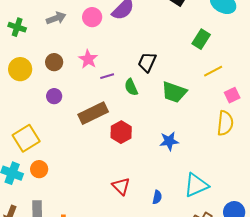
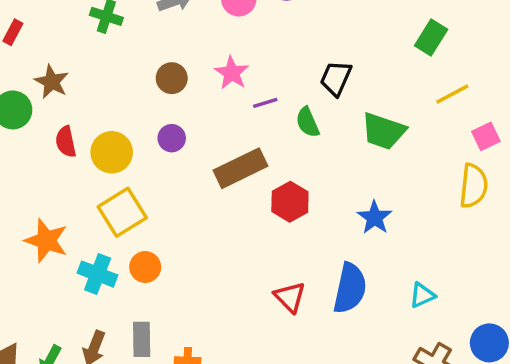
yellow circle: (20, 69) -> (112, 152), moved
blue star: (169, 141) -> (375, 218), turned -30
cyan triangle: (196, 185) -> (422, 295), size x0.6
blue semicircle: (157, 197) -> (350, 288), moved, size x2.0

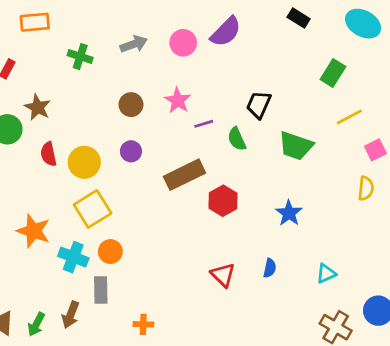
yellow semicircle: (473, 186) -> (366, 188), size x0.7
blue semicircle: (350, 288) -> (270, 268), size x0.5
gray rectangle: (142, 339) -> (101, 290), moved

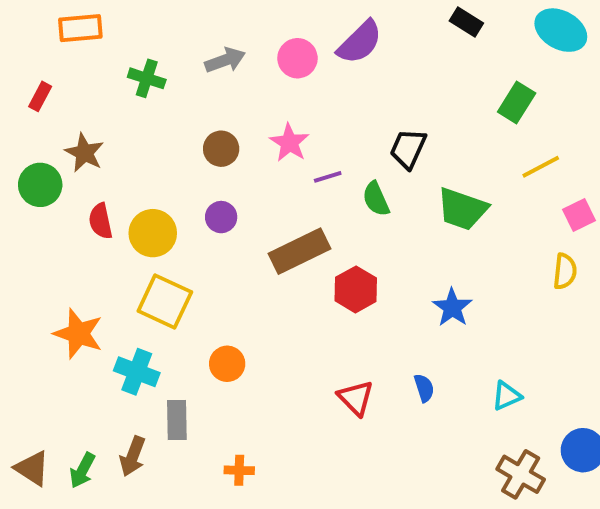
yellow square: (93, 209) -> (165, 301), turned -33
orange circle: (110, 252) -> (227, 364), moved
blue semicircle: (270, 268) -> (424, 388), turned -30

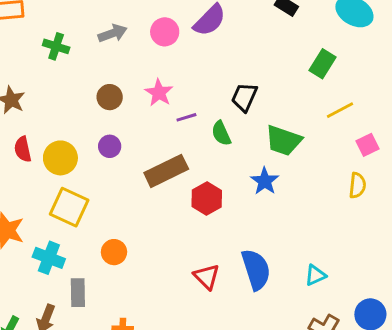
blue star: (452, 307) -> (265, 181), moved
blue semicircle: (424, 388) -> (256, 269), size x2.0

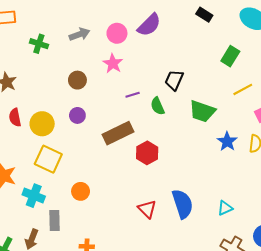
pink star: (159, 93) -> (113, 63), moved
blue star: (265, 181) -> (227, 141), moved

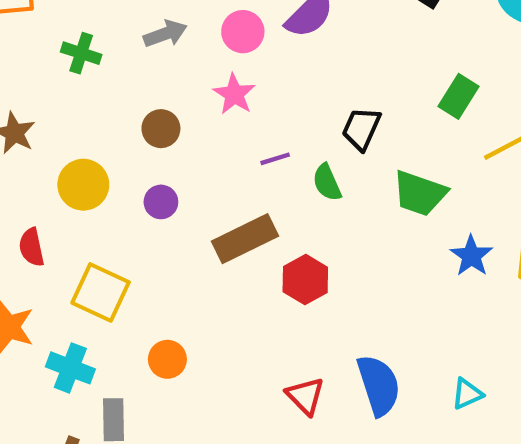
green rectangle: (230, 56) -> (458, 96), moved
red semicircle: (15, 118) -> (32, 247), moved
yellow circle: (42, 124) -> (83, 185), moved

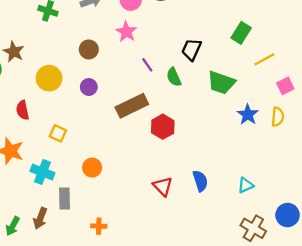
purple line: (275, 159) -> (147, 65), turned 72
yellow square: (101, 292) -> (58, 133), size x0.6
blue semicircle: (379, 385) -> (200, 181), size x0.7

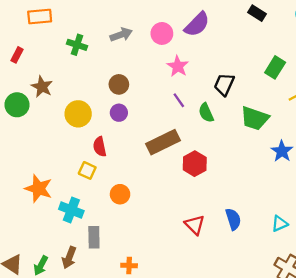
pink star: (126, 32) -> (178, 66), moved
purple circle: (89, 87) -> (119, 113), moved
red semicircle: (23, 110) -> (100, 147), moved
orange circle: (92, 168) -> (120, 194), moved

